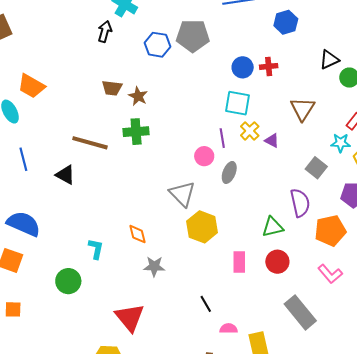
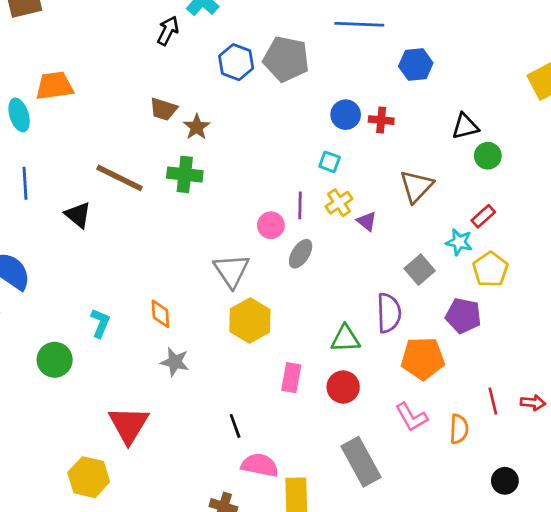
orange trapezoid: (31, 86) -> (54, 86), turned 132
cyan square: (238, 103) -> (330, 162), size x0.6
pink semicircle: (229, 329) -> (260, 465), size x1.5

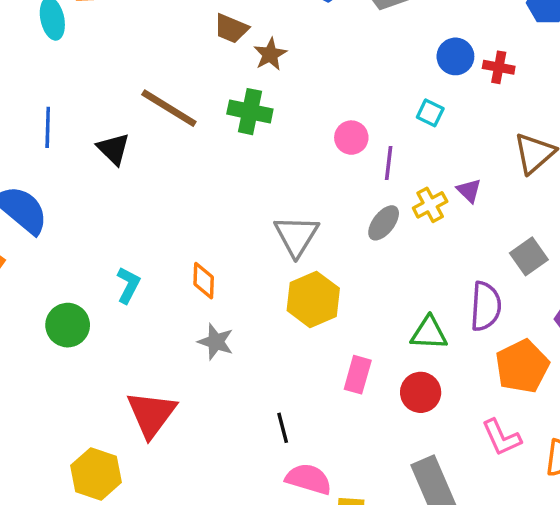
blue line: (25, 183) -> (48, 127), moved
yellow cross: (339, 203) -> (430, 205), moved
pink circle: (271, 225) -> (351, 138), moved
orange pentagon: (423, 358) -> (522, 366), turned -30

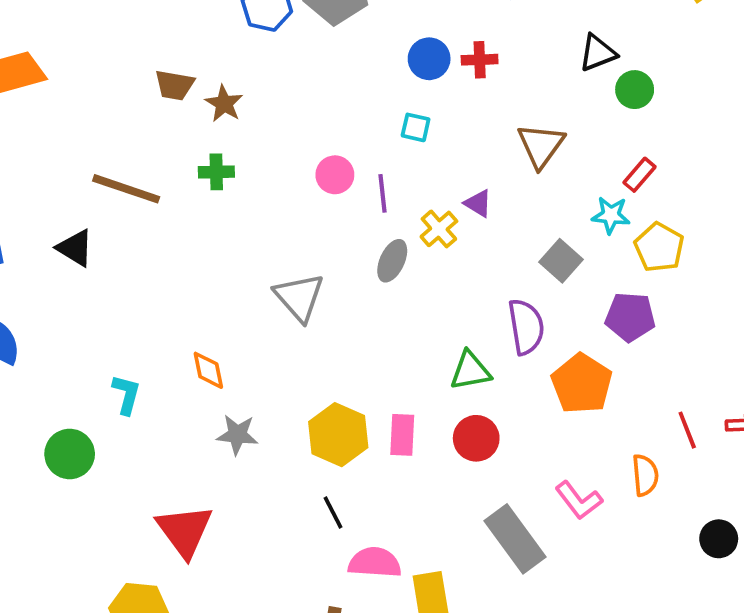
green cross: (250, 112) -> (216, 172), size x0.7
yellow hexagon: (313, 299) -> (338, 435), moved
pink L-shape: (501, 437) -> (579, 500), moved

